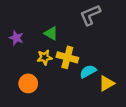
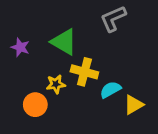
green triangle: (51, 33) -> (64, 42), size x1.5
yellow star: (45, 57) -> (56, 84), moved

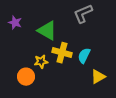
purple star: (20, 47) -> (15, 23), moved
cyan semicircle: (110, 90) -> (84, 56), moved, turned -35

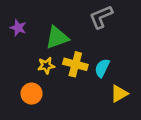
green triangle: (47, 31) -> (57, 38), turned -50
yellow star: (41, 62) -> (46, 66), moved

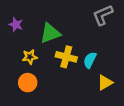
gray L-shape: (101, 17) -> (103, 15), moved
yellow star: (46, 66) -> (30, 57), moved

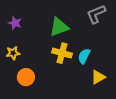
green triangle: (50, 33) -> (59, 27), moved
yellow star: (30, 57) -> (13, 53), moved

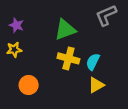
yellow star: (13, 53) -> (14, 50), moved
yellow triangle: (98, 77) -> (96, 85), moved

